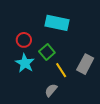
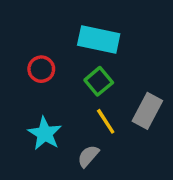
green square: (47, 52) -> (99, 81), moved
cyan star: (25, 63) -> (45, 133), moved

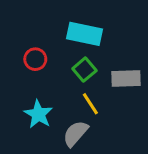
gray rectangle: (147, 111) -> (126, 78), moved, turned 60
gray semicircle: (88, 156) -> (75, 134), size x1.4

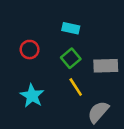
cyan rectangle: (84, 34) -> (71, 28), size x0.6
gray semicircle: (75, 134) -> (98, 112), moved

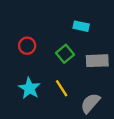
cyan rectangle: (71, 28) -> (81, 26), moved
yellow line: (76, 87) -> (62, 88), moved

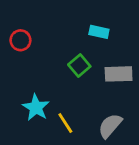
red circle: (27, 46) -> (20, 40), moved
yellow line: (62, 88) -> (65, 123), moved

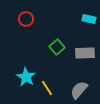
cyan rectangle: (99, 32) -> (89, 19), moved
red circle: (20, 40) -> (26, 19), moved

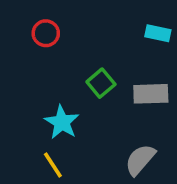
cyan star: (26, 77) -> (62, 122), moved
yellow line: (47, 88) -> (53, 165), moved

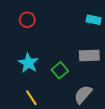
green square: (101, 83) -> (60, 70), moved
cyan star: (62, 122) -> (28, 63), moved

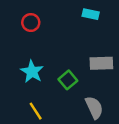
cyan rectangle: (94, 20) -> (91, 14), moved
gray semicircle: (83, 95) -> (94, 107), turned 114

